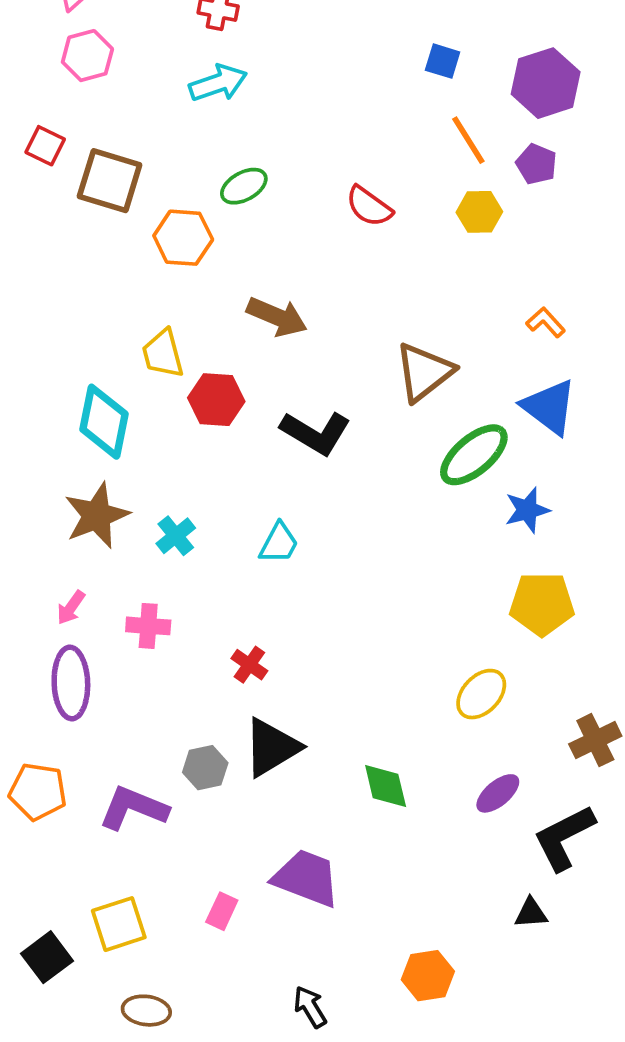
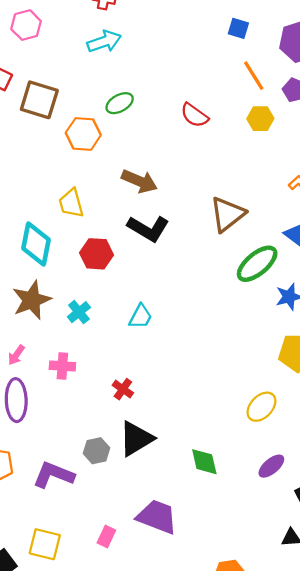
red hexagon: (216, 400) -> (96, 254), moved
black L-shape: (316, 433) -> (148, 229), moved
yellow square: (119, 924) -> (45, 544), turned 32

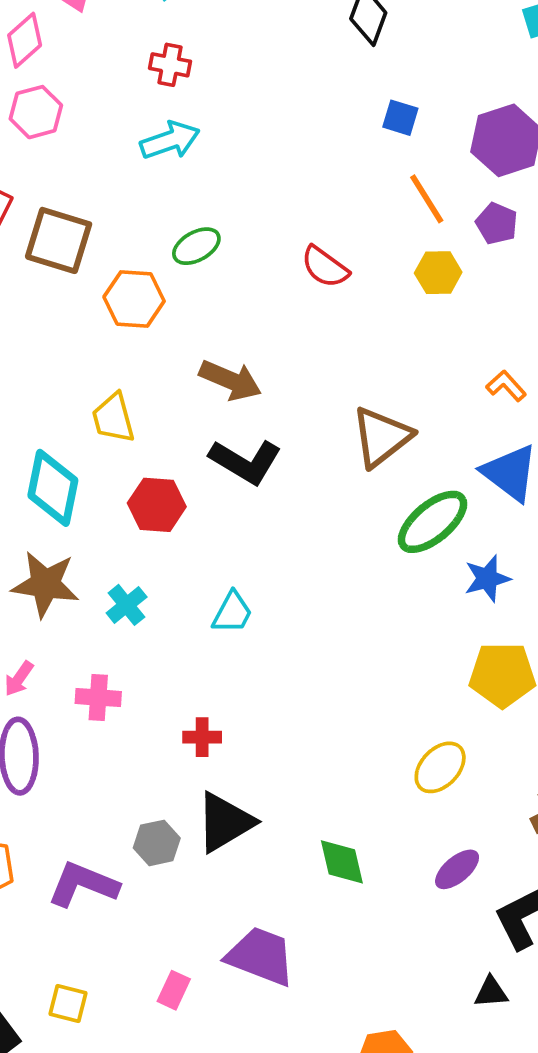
brown star: (32, 300) -> (45, 584), turned 30
red cross: (123, 389) -> (202, 737), turned -35
yellow square: (45, 544) -> (68, 1003), size x0.7

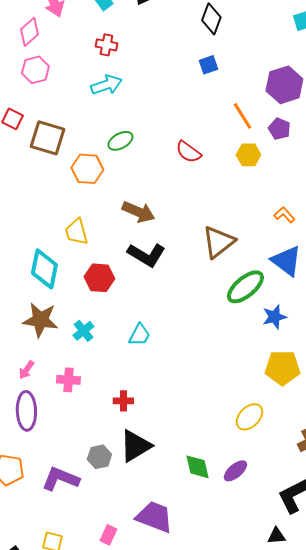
blue square: (400, 118) -> (208, 65), moved, turned -36
purple ellipse: (457, 869) -> (235, 471), moved

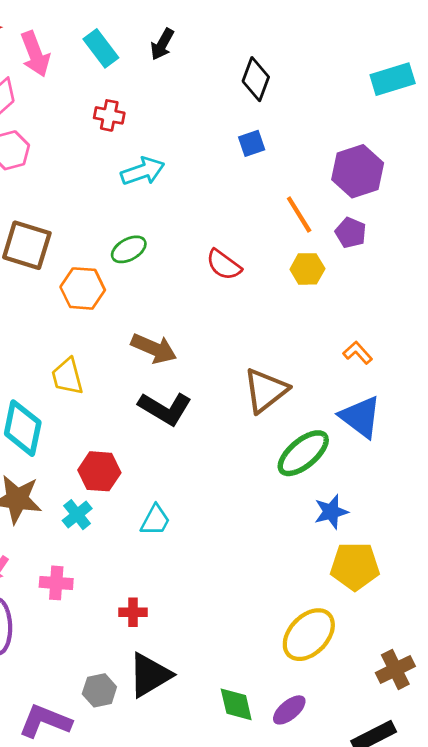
cyan arrow: (106, 85) -> (143, 171), moved
red hexagon: (99, 278) -> (99, 471), moved
blue star: (274, 317) -> (331, 512), moved
yellow ellipse: (249, 417) -> (309, 635), size x1.4

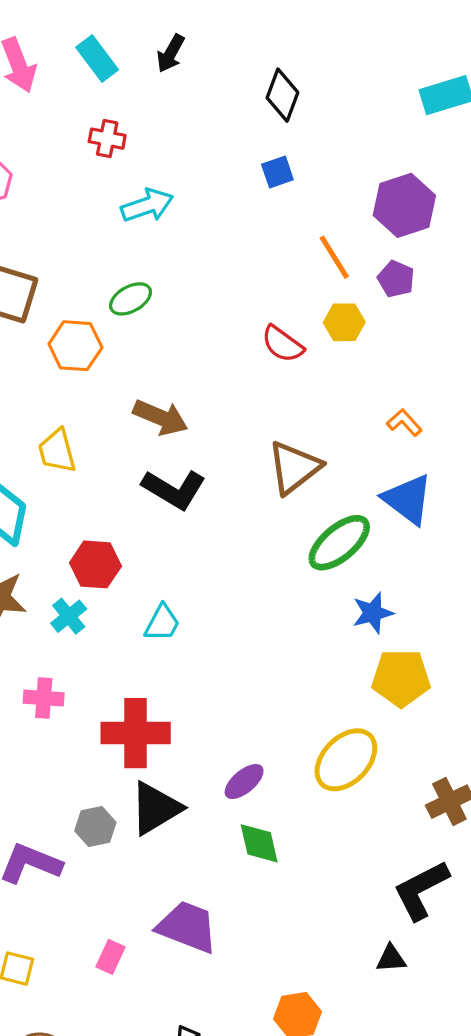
red semicircle: (224, 265) -> (282, 344), moved
red cross: (133, 612) -> (136, 733), size x2.0
purple ellipse: (289, 710) -> (244, 782), moved

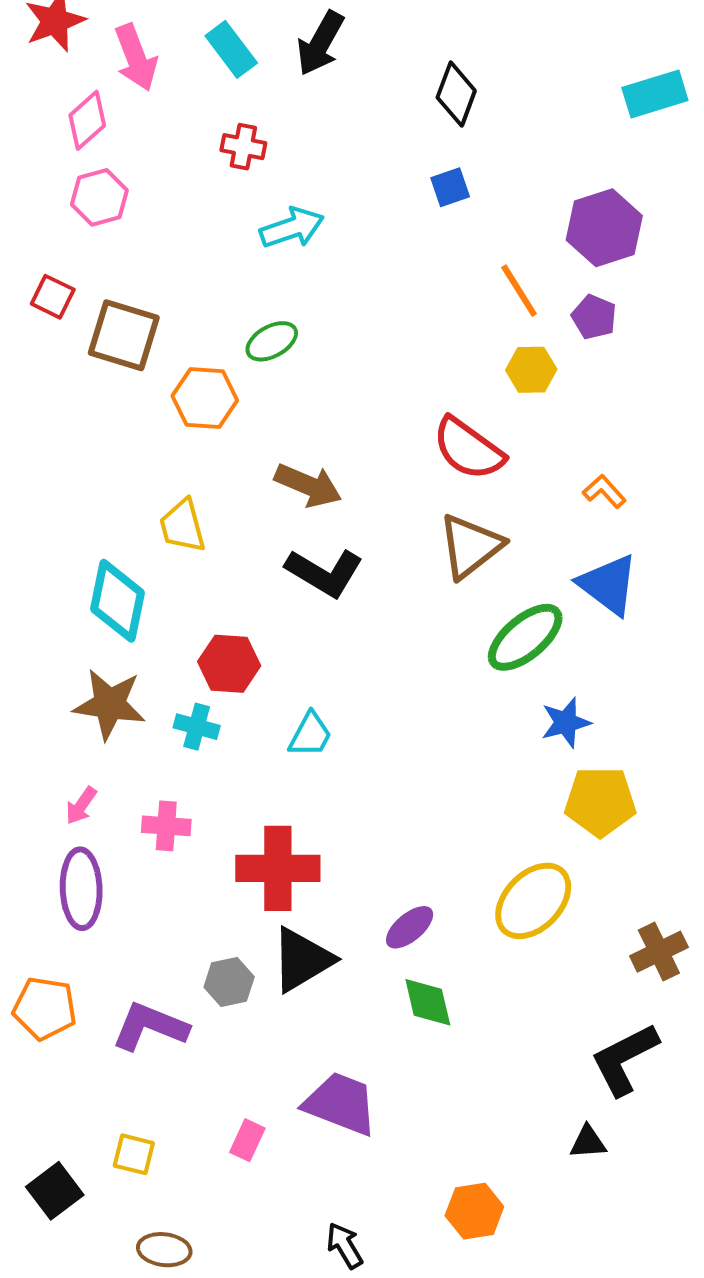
black arrow: (171, 53) -> (320, 43), size x1.4
red semicircle: (282, 344) -> (468, 449), moved, size x1.4
cyan cross: (69, 616) -> (197, 727), turned -36

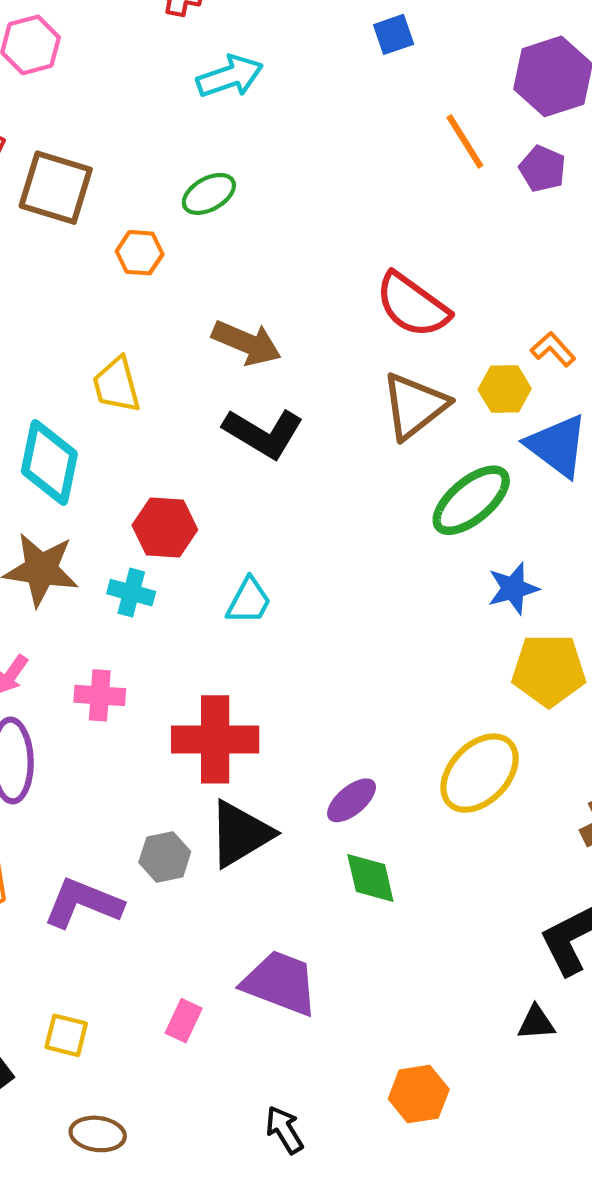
yellow hexagon: (531, 370) -> (505, 389), moved
orange hexagon: (205, 398) -> (140, 253), size x0.7

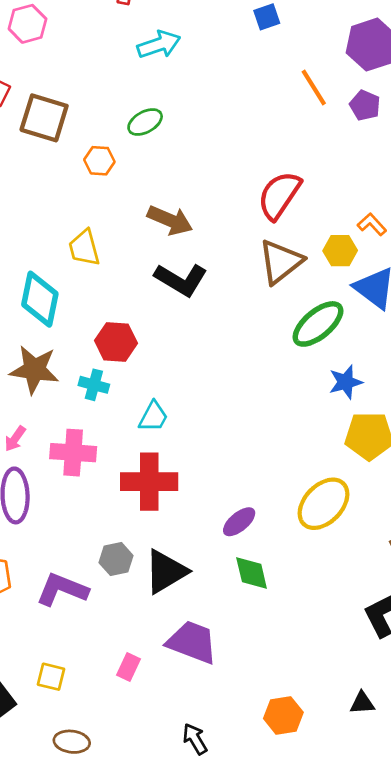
red semicircle: (412, 305) -> (279, 195), turned 88
cyan trapezoid: (249, 601) -> (153, 417), moved
pink cross: (100, 695) -> (73, 453), size x1.4
black triangle: (240, 834) -> (166, 572), moved
black triangle: (536, 1023) -> (362, 703), moved

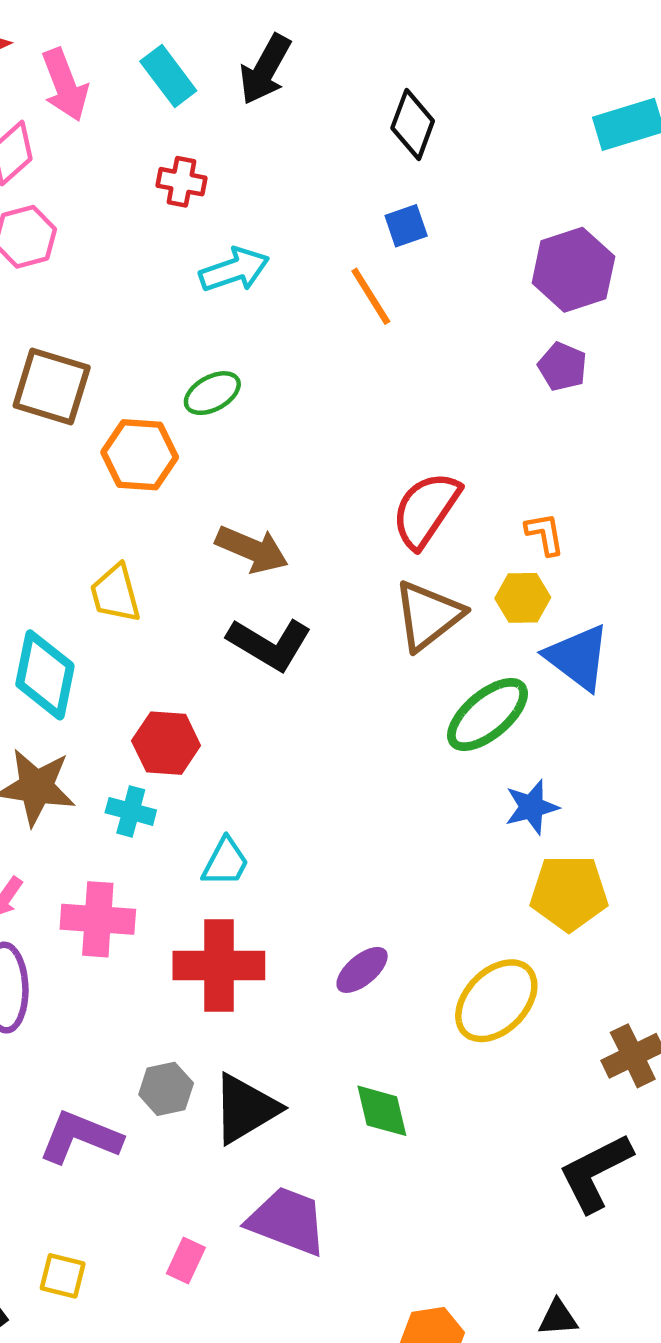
orange line: (314, 87) -> (371, 296), moved
orange hexagon: (99, 161) -> (140, 455), size x1.5
orange L-shape: (372, 224) -> (545, 534), moved, turned 32
purple ellipse: (239, 522) -> (362, 970), moved

